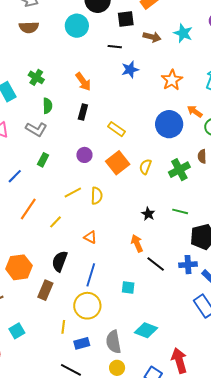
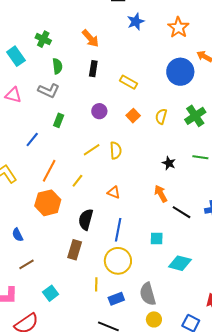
orange square: (118, 163) -> (133, 116), size x0.6
orange hexagon: (19, 267) -> (48, 203), moved
cyan diamond: (146, 330) -> (180, 263), moved

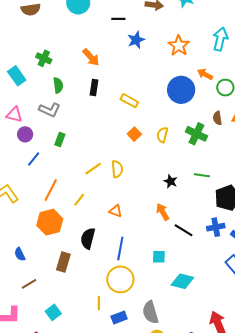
purple circle: (99, 111) -> (25, 134), moved
green cross: (195, 116) -> (196, 134), turned -30
brown rectangle: (75, 250) -> (63, 262), moved

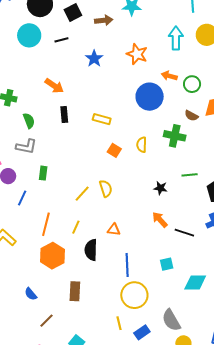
black line: (118, 19) -> (61, 40), moved
brown semicircle: (217, 118) -> (191, 116), turned -40
black semicircle: (88, 238) -> (91, 250), moved

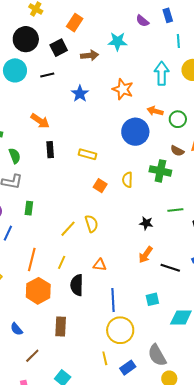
orange arrow: (160, 220) -> (146, 255), turned -102

